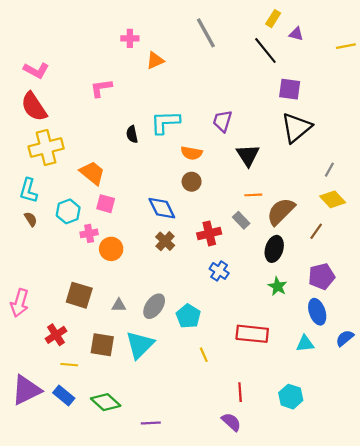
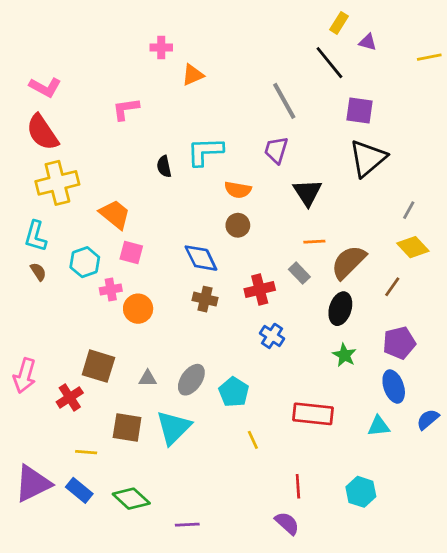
gray line: (206, 33) -> (284, 101), moved
brown cross: (165, 241) -> (205, 299), turned -30
red cross: (56, 335) -> (70, 397), moved

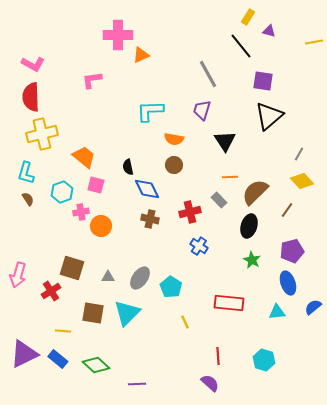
pink cross: (161, 48) -> (118, 35), size x1.8
red semicircle: (42, 132) -> (31, 97), turned 32
black semicircle: (164, 166) -> (128, 167), moved

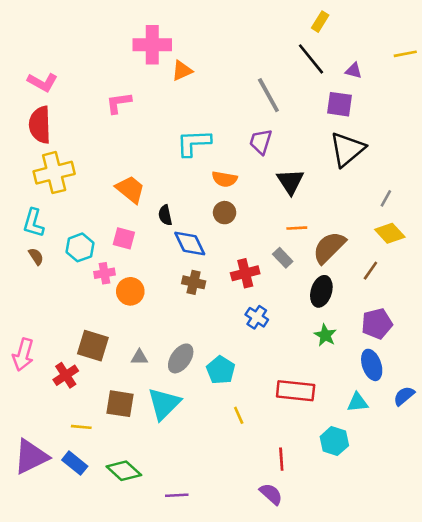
purple triangle: (269, 31) -> (354, 71), moved
orange trapezoid: (84, 157) -> (130, 189), moved
cyan hexagon: (264, 360) -> (334, 441), moved

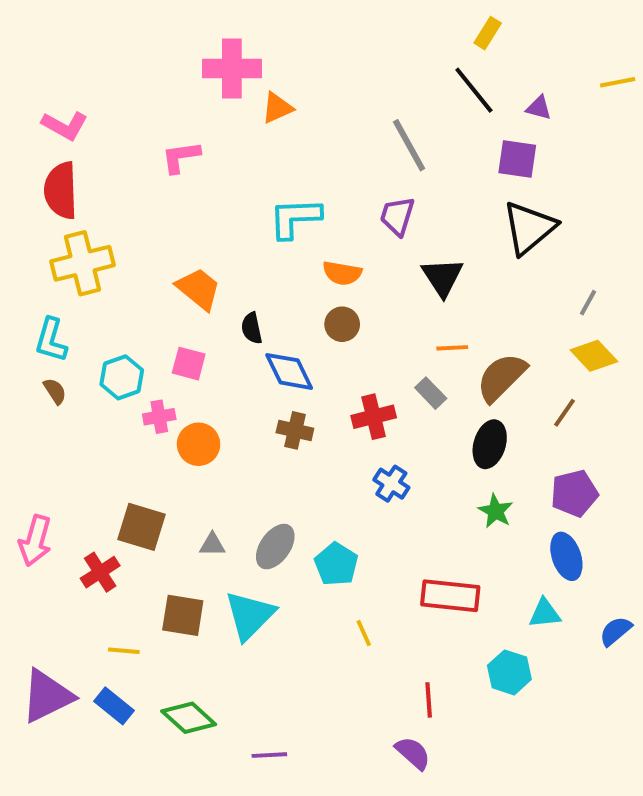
blue semicircle: (404, 396) -> (616, 631), moved

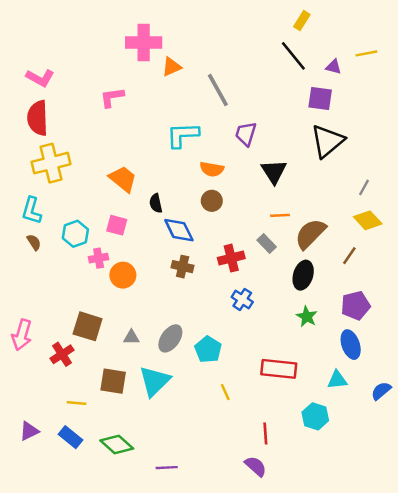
yellow line: (618, 82) -> (366, 53), moved
gray line: (409, 145) -> (218, 90), moved
purple triangle: (47, 696) -> (29, 431), size x0.6

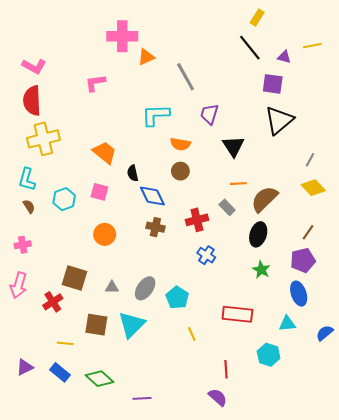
brown line: (349, 256) -> (308, 232), moved
pink cross: (99, 258) -> (23, 245), moved

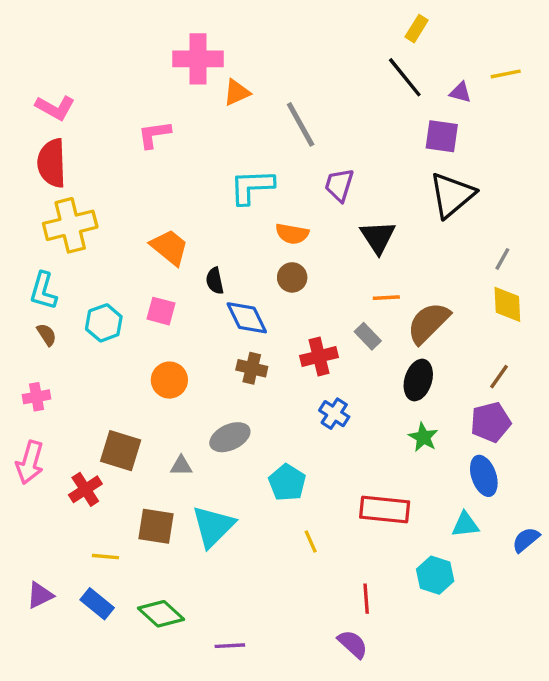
yellow diamond: (313, 188) -> (507, 304), turned 40
gray ellipse: (145, 288) -> (230, 437), moved, turned 30

